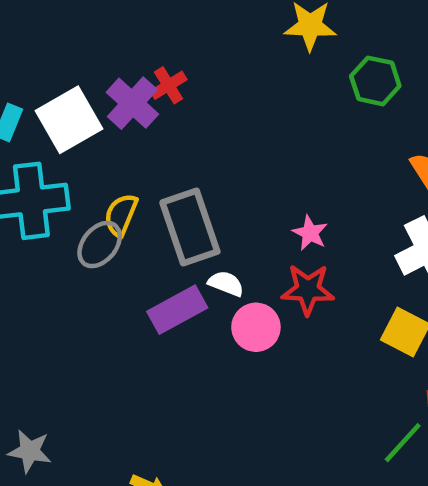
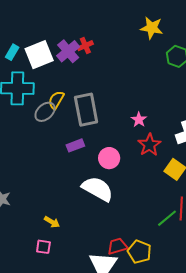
white semicircle: (226, 284) -> (98, 189), moved, size x2.0
red star: (308, 290) -> (149, 145), moved, turned 30
purple rectangle: (177, 310) -> (75, 145), size x0.7

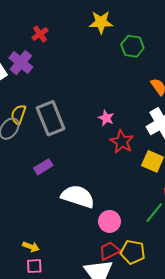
red cross: (85, 46) -> (40, 34), moved
purple rectangle: (75, 145) -> (43, 167), moved
pink circle: (109, 158) -> (109, 221), moved
yellow arrow: (52, 222) -> (31, 247), moved

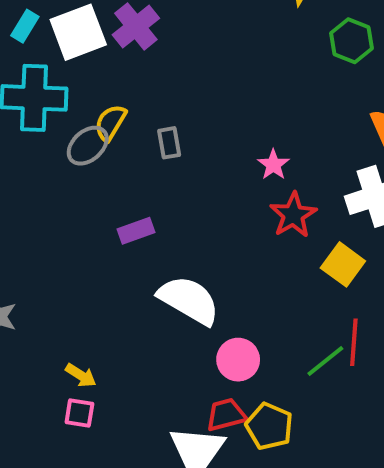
gray rectangle: (51, 118) -> (169, 143), size x0.5

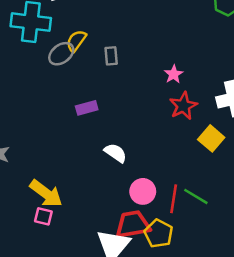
white semicircle: (189, 300) -> (116, 153), size x0.6
red line: (354, 342) -> (174, 199), moved
green line: (325, 361) -> (196, 196), turned 65
yellow arrow: (81, 375) -> (46, 193), size x1.8
red trapezoid: (226, 415) -> (133, 224), size x1.4

